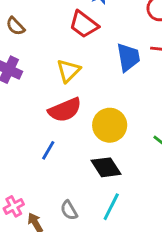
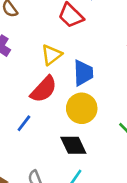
blue trapezoid: (128, 57) -> (83, 73), moved
red semicircle: (65, 110) -> (44, 89), turned -32

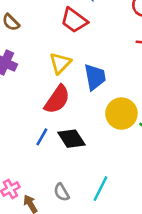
yellow circle: (82, 108) -> (121, 114), moved
black diamond: (73, 145) -> (71, 139), moved

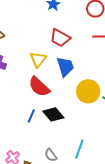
red trapezoid: (74, 20) -> (60, 38), moved
red semicircle: (57, 99) -> (39, 87), turned 105

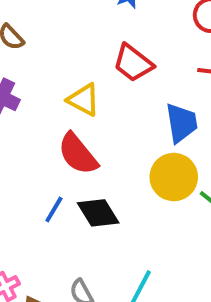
yellow triangle: (38, 60) -> (84, 100), turned -48
blue trapezoid: (65, 67) -> (181, 123), moved

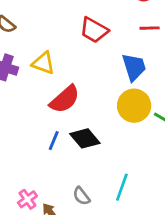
yellow triangle: (84, 100) -> (43, 63), moved
red semicircle: (78, 154) -> (65, 99), turned -84

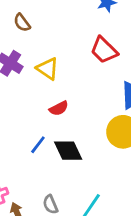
red semicircle: (65, 99) -> (59, 108), size x0.6

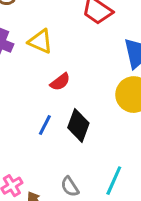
black diamond: (68, 151) -> (78, 125), turned 56

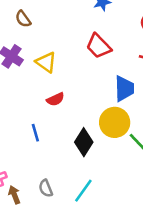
blue line: (45, 125) -> (35, 133), turned -54
black diamond: (78, 125) -> (84, 142), moved

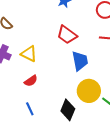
blue trapezoid: (124, 89) -> (80, 61), moved
red semicircle: (55, 99) -> (31, 81), moved

